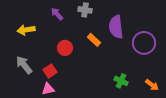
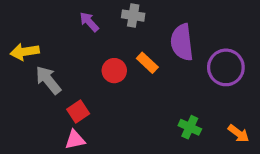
yellow arrow: (26, 30) -> (25, 52), moved
red circle: (65, 48) -> (114, 71), moved
gray arrow: (24, 65) -> (48, 80), moved

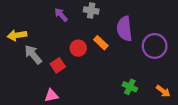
red square: (78, 111) -> (58, 65), moved

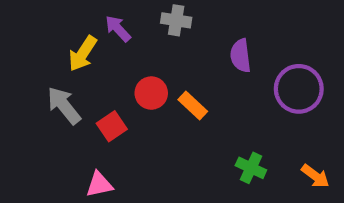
purple semicircle: (124, 29) -> (241, 56), size x0.7
yellow arrow: (17, 35) -> (83, 54), moved, turned -48
orange rectangle: (101, 43) -> (193, 105), moved

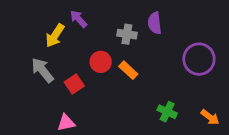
gray cross: (176, 20) -> (127, 34), moved
purple semicircle: (241, 56) -> (155, 23), moved

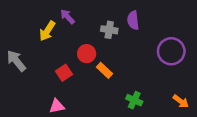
gray arrow: (42, 70) -> (16, 61), moved
orange rectangle: (128, 70) -> (104, 70), moved
green cross: (167, 112) -> (134, 100), moved

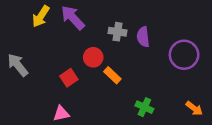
purple arrow: (68, 17) -> (73, 18), size x1.5
purple semicircle: (133, 20) -> (143, 37), moved
yellow arrow: (47, 31) -> (41, 16), moved

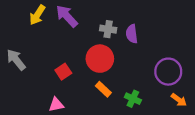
purple circle: (184, 55) -> (168, 72), moved
red circle: (93, 57) -> (100, 59), moved, size x1.5
orange rectangle: (112, 75) -> (103, 89), moved

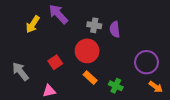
yellow arrow: (37, 15) -> (33, 24), moved
gray arrow: (16, 60) -> (20, 71), moved

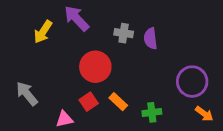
red circle: (87, 51) -> (95, 67), moved
red square: (55, 62) -> (89, 102), moved
green cross: (116, 86) -> (152, 112), turned -32

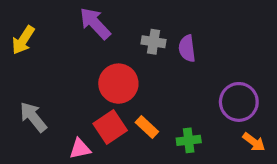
yellow arrow: (43, 32) -> (23, 40), moved
red square: (89, 102) -> (110, 127), size x1.4

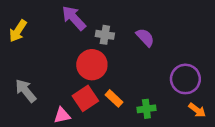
gray cross: (154, 42) -> (105, 35), moved
purple semicircle: (187, 48) -> (145, 37), turned 144

